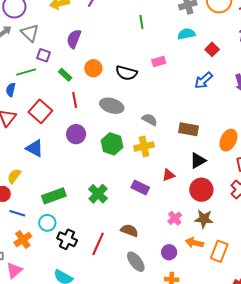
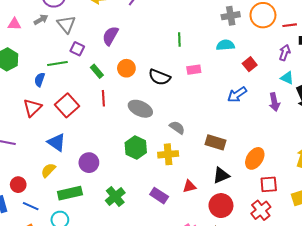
green line: (141, 22) -> (179, 39), moved
purple circle: (76, 134) -> (89, 163), moved
yellow semicircle: (14, 176) -> (48, 170), moved

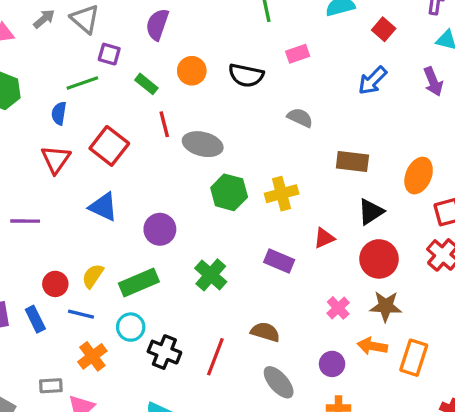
gray ellipse: (140, 109) -> (203, 144), moved
gray semicircle: (177, 128) -> (300, 118), moved
yellow semicircle: (48, 170) -> (93, 276), moved

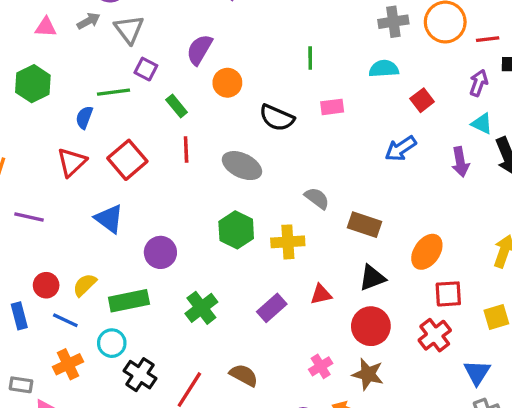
orange circle: (192, 71) -> (227, 83), moved
gray semicircle: (300, 118) -> (317, 198), moved
gray ellipse: (203, 144) -> (242, 166), moved
purple rectangle: (279, 261) -> (272, 308), turned -76

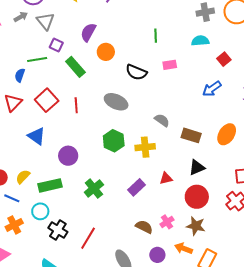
green rectangle: (177, 106) -> (75, 67), size x1.5
red line: (186, 149) -> (76, 105), moved
orange ellipse: (427, 252) -> (227, 134), moved
brown semicircle: (244, 375) -> (144, 227), moved

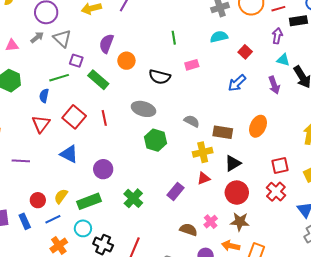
green hexagon: (114, 141) -> (155, 140), moved
yellow cross: (145, 147) -> (203, 152), moved
blue line: (12, 198) -> (53, 219), turned -42

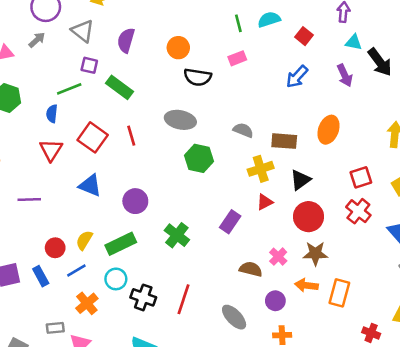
gray triangle: (62, 38) -> (83, 31), moved
green line: (174, 38) -> (238, 23), moved
orange circle: (126, 61) -> (178, 48), moved

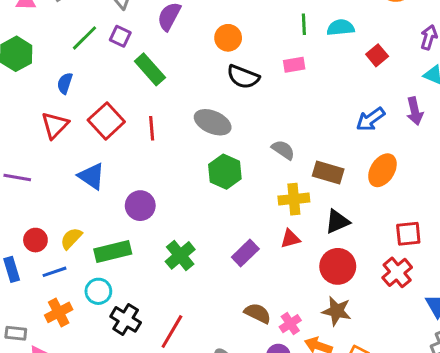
blue arrow: (297, 77) -> (370, 119), moved
green line: (69, 89) -> (85, 38), moved, turned -35
pink cross: (278, 257) -> (290, 324), moved

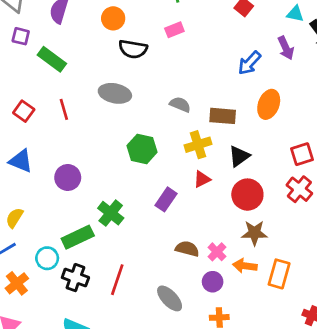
red square: (106, 121) -> (24, 111), size x0.7
green hexagon: (225, 172) -> (142, 149), moved
green rectangle: (113, 251) -> (78, 237), moved

